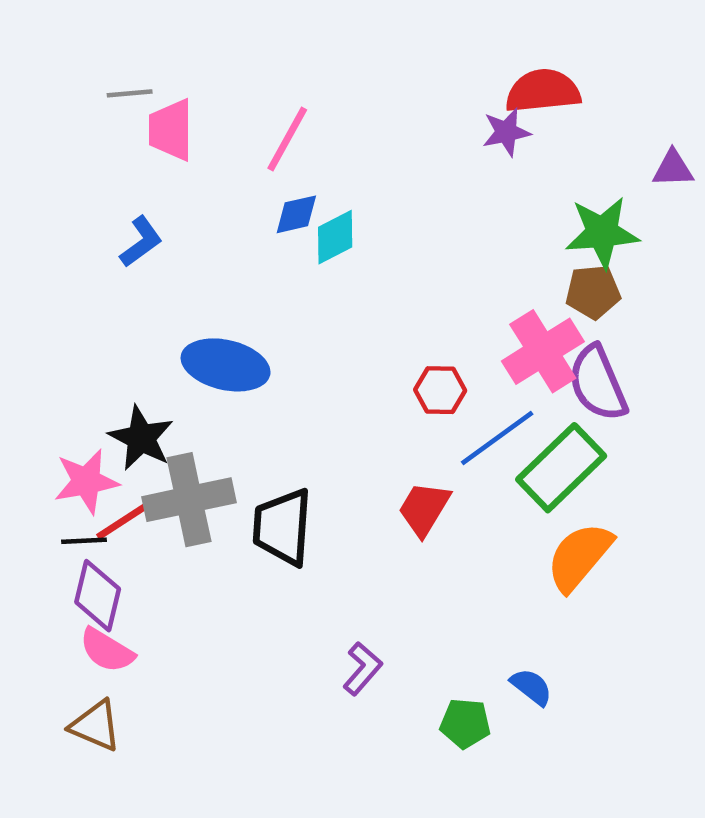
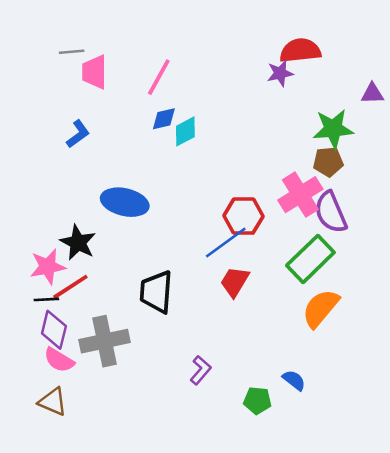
red hexagon: (440, 390) -> (243, 216), size x1.4
blue line: (497, 438) -> (226, 243), moved
gray cross: (189, 500) -> (105, 341), moved

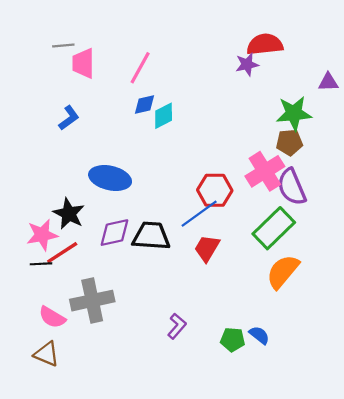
black trapezoid: (156, 292) -> (151, 236), moved, turned 90
purple diamond: (54, 330) -> (115, 233), moved, turned 64
green pentagon: (257, 400) -> (233, 340), moved

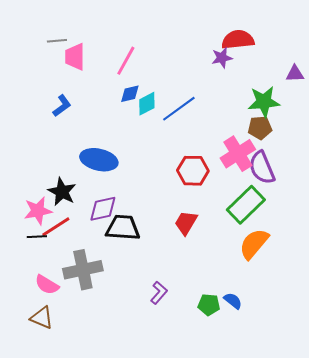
blue line: (199, 214) -> (179, 109), moved
black trapezoid: (151, 236) -> (123, 228), moved

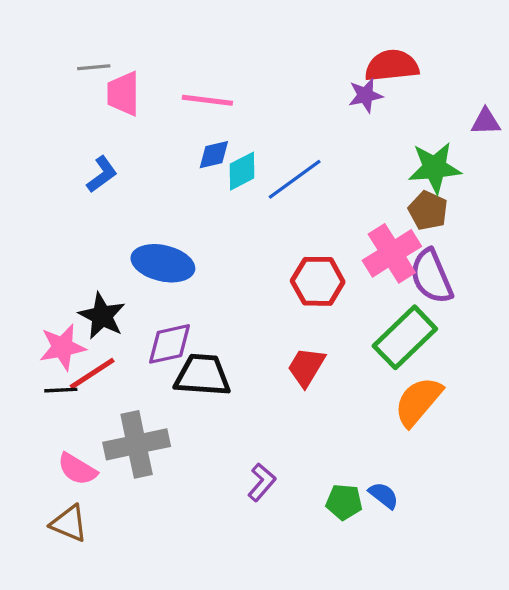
pink line: (126, 61) -> (207, 100), turned 68
brown pentagon: (260, 128) -> (428, 211), turned 30

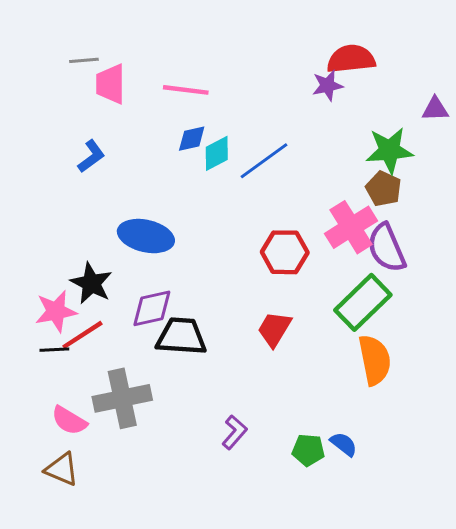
orange semicircle: (418, 402) -> (375, 360), turned 129

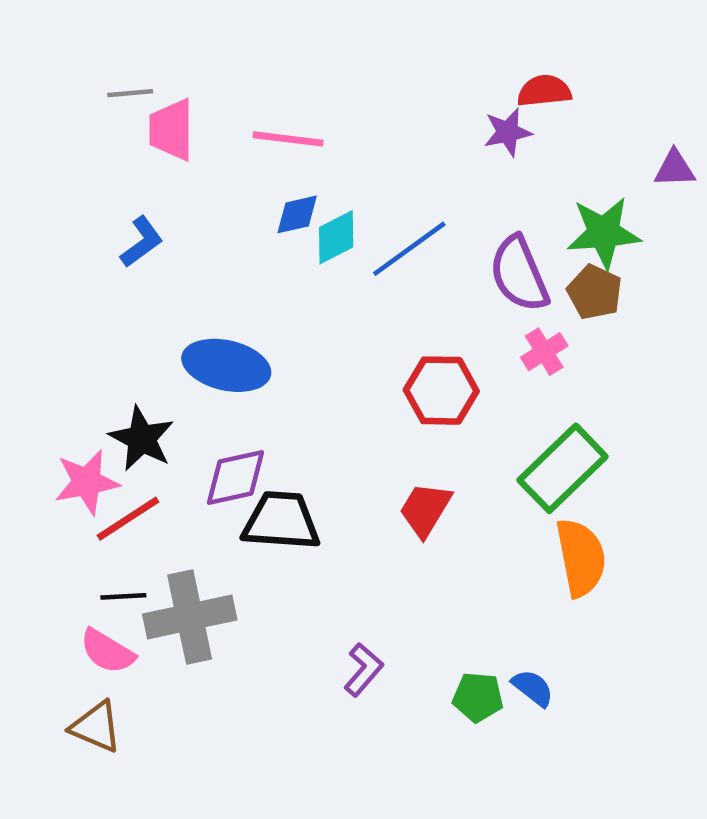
red semicircle: (351, 59) -> (544, 91), size x0.7
pink cross: (351, 227) -> (544, 352), size x0.6
purple semicircle: (386, 248) -> (519, 274), moved
black line: (54, 350) -> (123, 596), moved

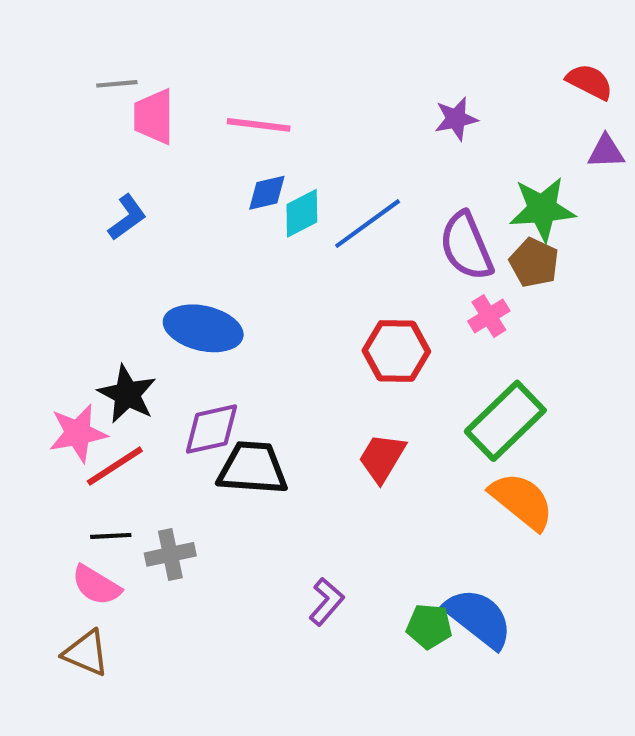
red semicircle: (544, 91) -> (590, 82), moved, turned 33
orange semicircle: (581, 558) -> (522, 501), turned -40
gray cross: (190, 617) -> (170, 554), size x0.6
blue semicircle: (533, 688) -> (479, 618), size x1.8

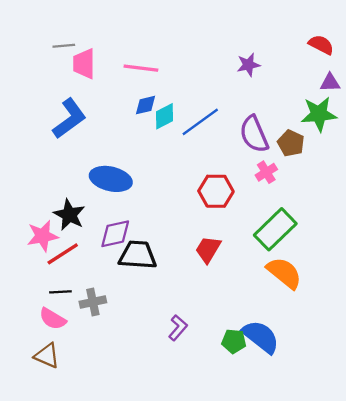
green star: (542, 209) -> (319, 114), moved
blue L-shape: (127, 217) -> (69, 118), size x1.6

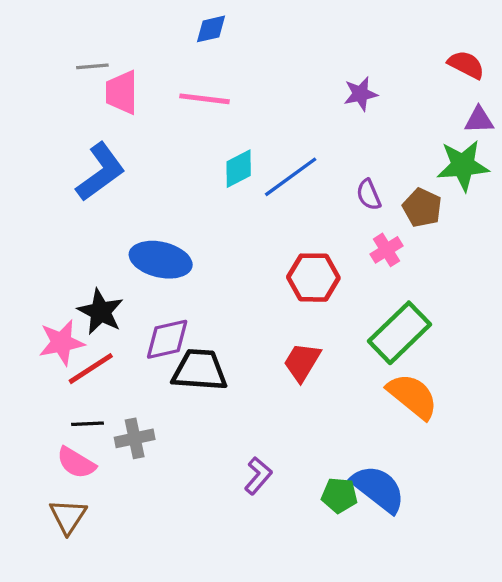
blue diamond: (145, 105) -> (211, 29), moved
purple semicircle: (254, 134) -> (369, 195), size x0.6
brown triangle: (47, 356) -> (68, 516), turned 40

